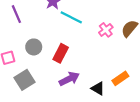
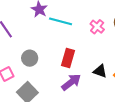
red rectangle: (61, 53) -> (68, 58), moved
black triangle: (98, 88) -> (100, 71), moved

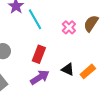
cyan line: (61, 21) -> (35, 19), turned 40

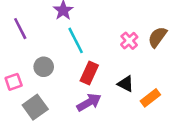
cyan line: (35, 19) -> (76, 40), moved
black triangle: (68, 69) -> (126, 84), moved

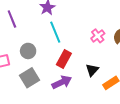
black triangle: (126, 84) -> (92, 70), turned 40
gray square: (35, 107) -> (30, 78), moved

